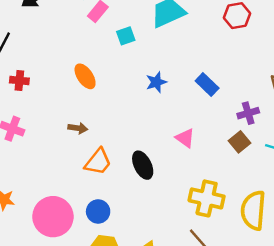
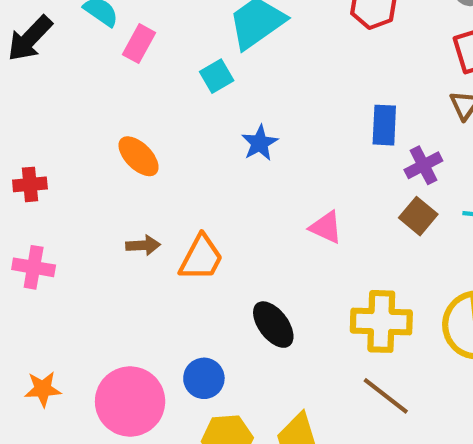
cyan square: (126, 36) -> (217, 76), moved
blue rectangle: (207, 85) -> (384, 125), moved, turned 60
orange trapezoid: (98, 162) -> (201, 258), moved
black ellipse: (143, 165) -> (273, 325), moved

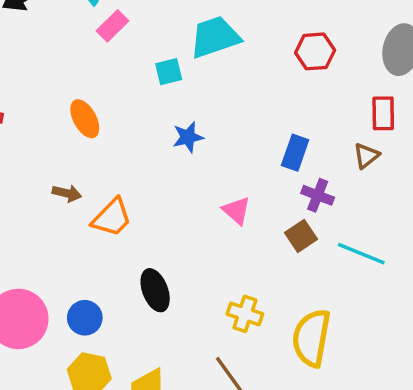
purple cross: (423, 165) -> (318, 195), turned 32
pink triangle: (326, 227) -> (237, 211), moved
yellow cross: (381, 321) -> (245, 314), size x0.7

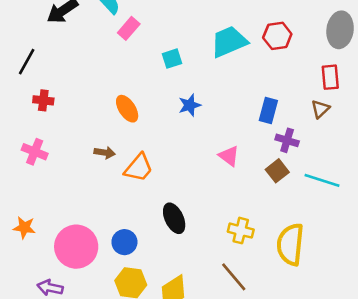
cyan trapezoid: (215, 37) -> (229, 42), moved
orange ellipse: (85, 119) -> (127, 109), moved

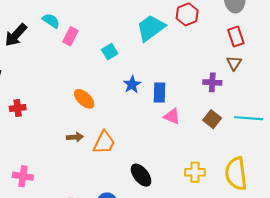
blue rectangle: (268, 111) -> (159, 92), moved
purple cross: (287, 140) -> (212, 82), moved
pink cross: (35, 152) -> (23, 176), moved

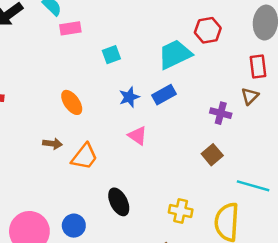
cyan trapezoid: (151, 28) -> (175, 54), moved
pink rectangle: (70, 36) -> (70, 28), turned 42
blue rectangle: (159, 92) -> (164, 95), moved, turned 48
pink triangle: (172, 116) -> (138, 136), moved
cyan line: (249, 118) -> (253, 186), moved

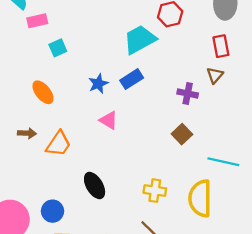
cyan square: (111, 55) -> (58, 48), moved

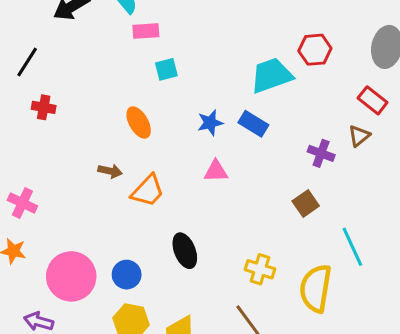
red rectangle: (221, 46) -> (373, 100), turned -50
blue rectangle: (132, 79) -> (253, 124), turned 55
pink triangle: (109, 120) -> (216, 171), turned -42
cyan line: (223, 162) -> (352, 247), turned 44

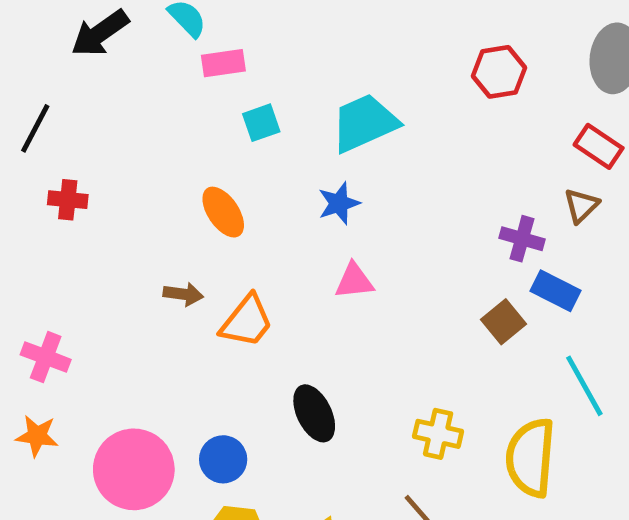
cyan trapezoid: (271, 75) -> (364, 123), moved
blue rectangle: (253, 124) -> (555, 291), moved

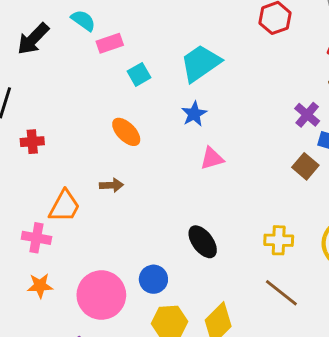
purple cross: (522, 239) -> (307, 115), turned 35
orange trapezoid: (247, 321) -> (64, 206), moved

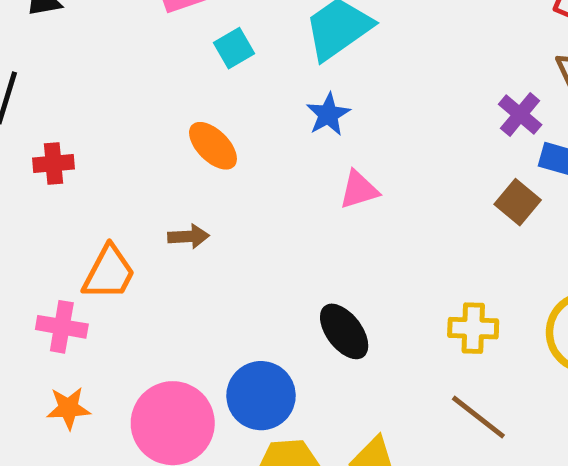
blue circle: (153, 279) -> (261, 396), size x1.4

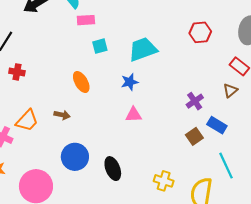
purple cross: (520, 115) -> (195, 101), moved
blue circle: (261, 396) -> (75, 157), moved

